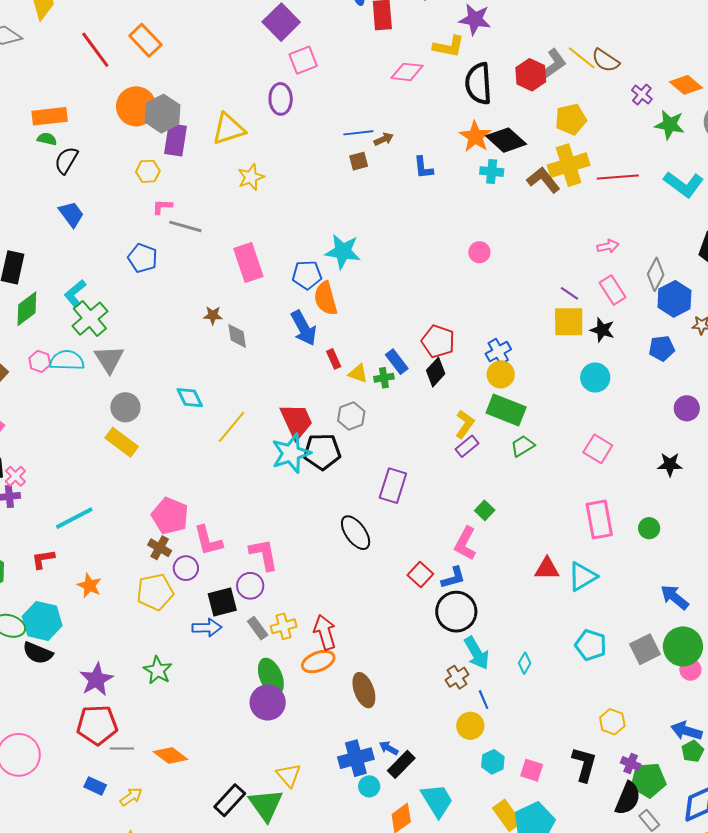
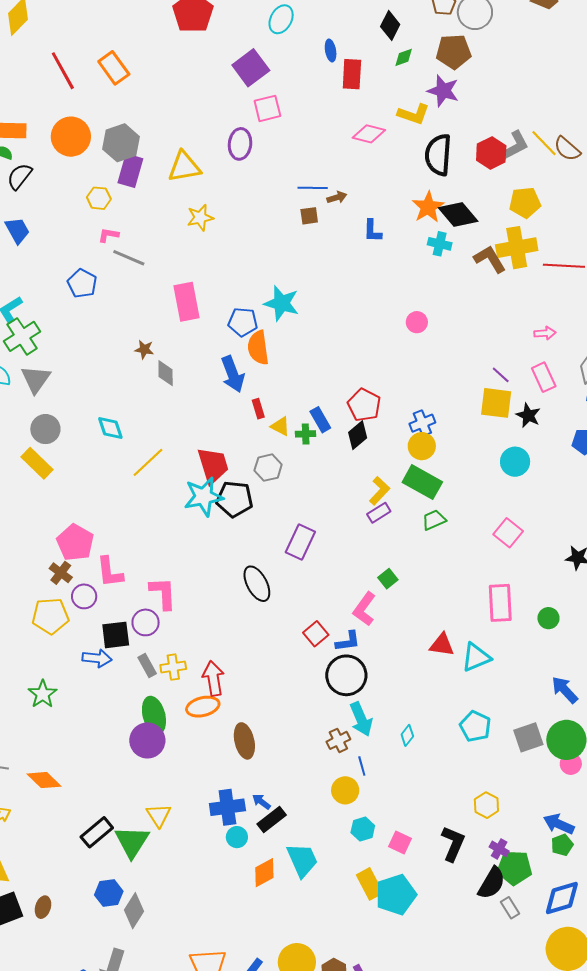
orange circle: (136, 106) -> (71, 137), moved

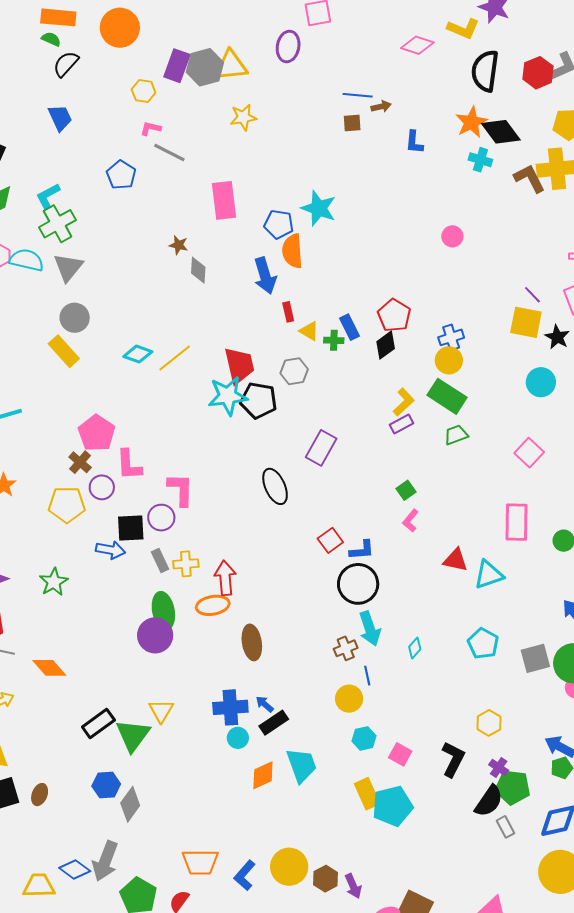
gray hexagon: (121, 143) -> (205, 67), moved
cyan diamond: (110, 428) -> (138, 354), moved, turned -56
pink L-shape: (364, 609) -> (410, 521), moved, size x0.7

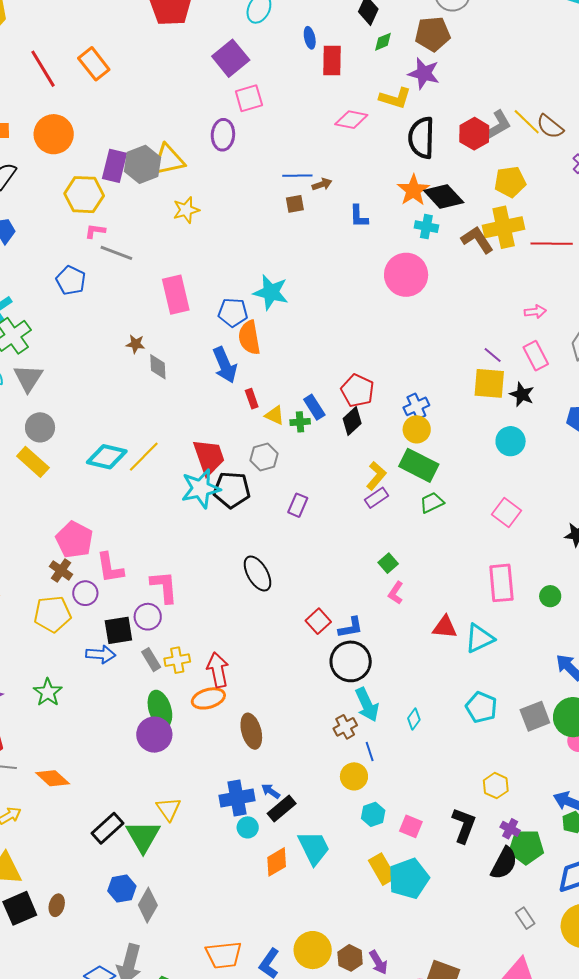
yellow hexagon: (144, 91) -> (84, 195), size x1.6
pink circle: (452, 236) -> (406, 275), moved, size x2.0
cyan diamond: (138, 354) -> (107, 457), size x1.4
purple rectangle: (321, 448) -> (298, 505), moved, size x0.7
gray rectangle: (506, 827) -> (525, 918), moved

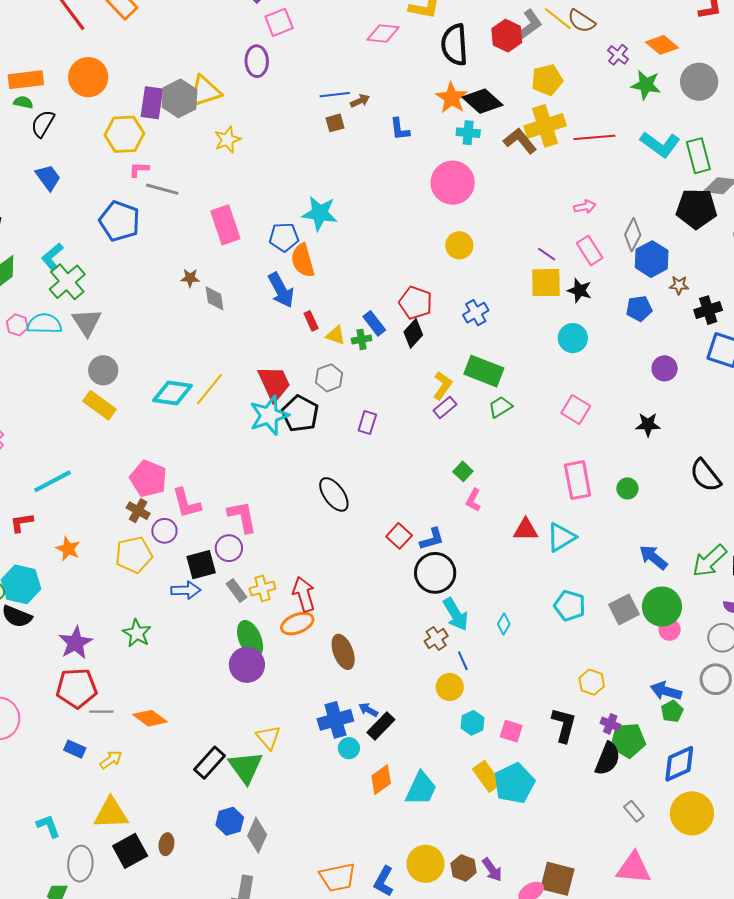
blue pentagon: (71, 280) -> (120, 221), size x1.4
yellow circle: (417, 429) -> (459, 245), moved
black pentagon: (232, 490) -> (300, 414), turned 30
cyan trapezoid: (314, 848) -> (421, 789), moved, turned 57

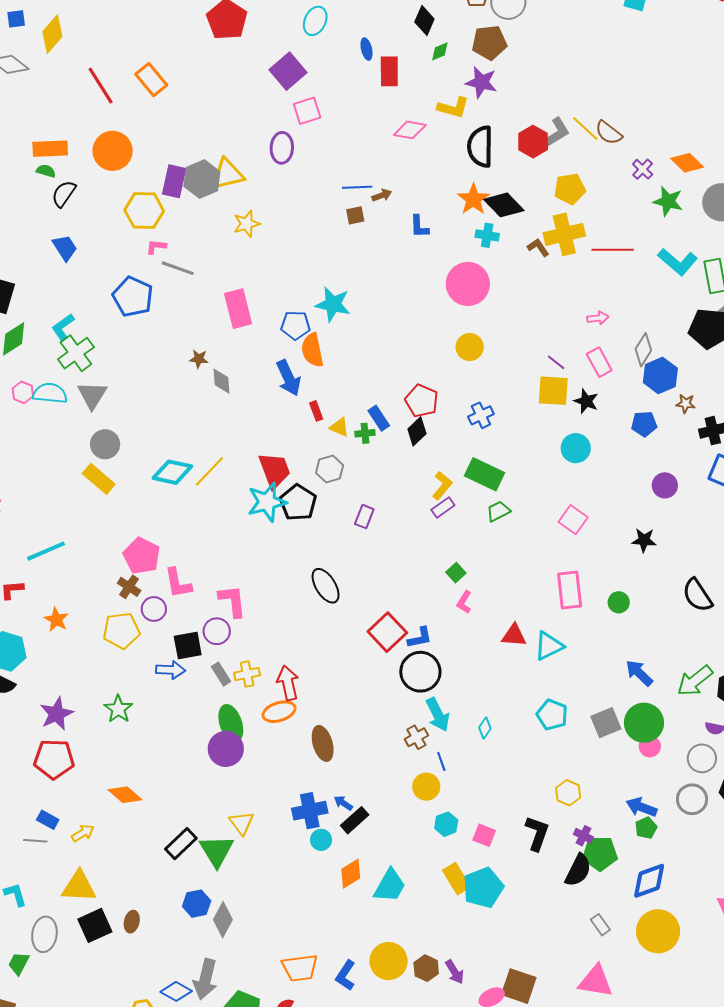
brown L-shape: (520, 141) -> (538, 247), size x0.7
red square: (399, 536) -> (387, 632), size x1.5
gray line: (101, 712) -> (35, 841), moved

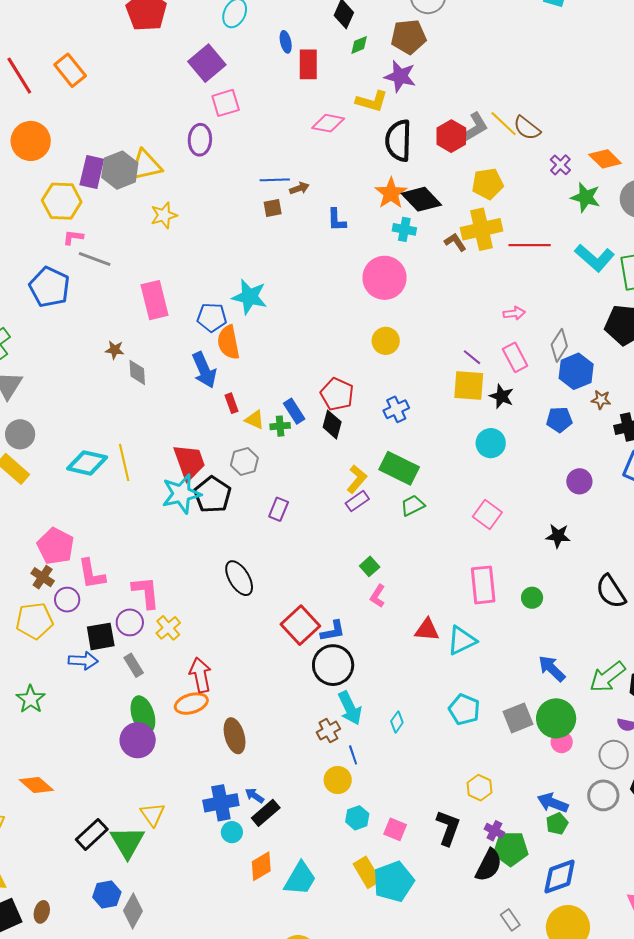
black diamond: (417, 431) -> (332, 425), turned -32
yellow line: (209, 471) -> (124, 462), turned -57
yellow cross: (247, 674) -> (168, 628), moved, turned -30

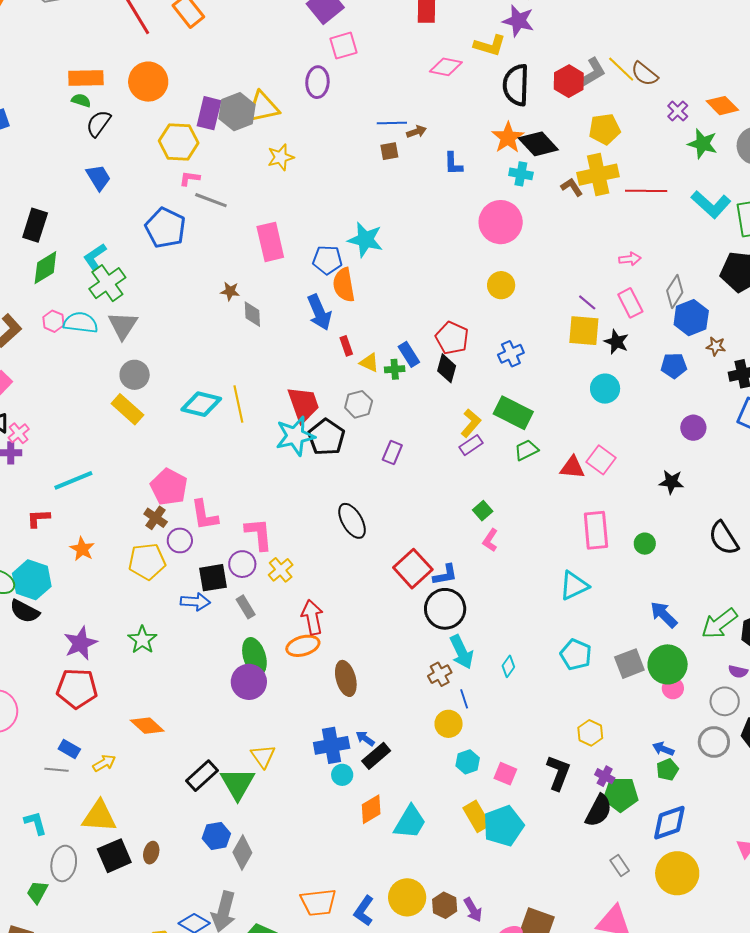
red triangle: (427, 630) -> (572, 467), moved
blue arrow: (553, 803) -> (663, 749), size x0.7

